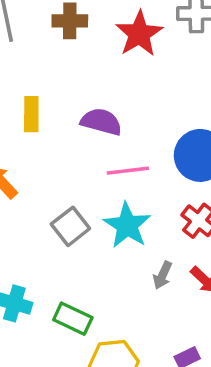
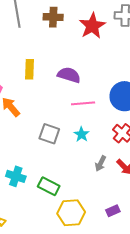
cyan star: (127, 225) -> (82, 134), size x0.6
gray square: (70, 226) -> (49, 134), turned -35

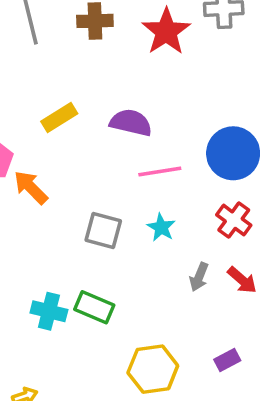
yellow rectangle: (29, 69) -> (59, 117), turned 60
green rectangle: (49, 186) -> (94, 307), moved

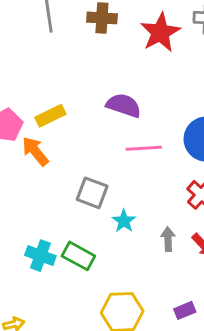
yellow rectangle: (59, 117) -> (50, 116), moved
cyan star: (161, 227) -> (124, 221), moved
gray arrow: (199, 277) -> (168, 239), turned 150

